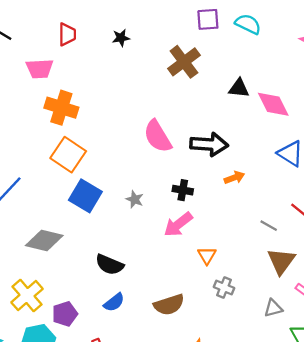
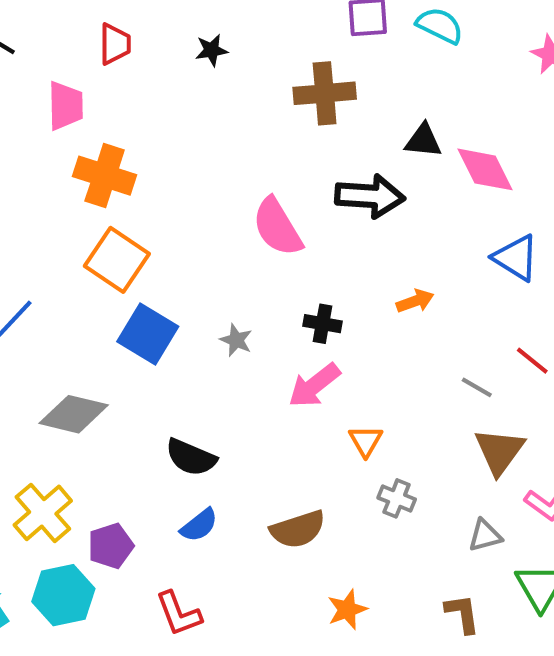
brown cross: (184, 62) -> (325, 93), turned 32
pink trapezoid: (40, 69) -> (65, 106), turned -88
black arrow: (209, 144) -> (370, 196), moved

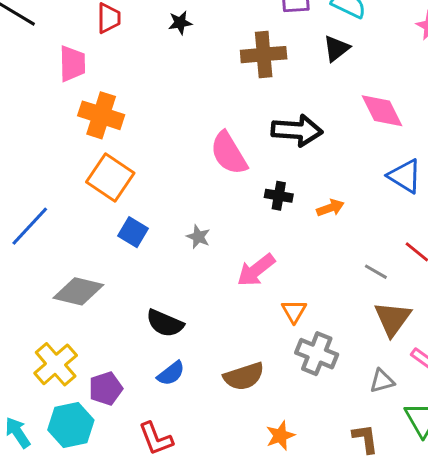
black triangle: (423, 141) -> (336, 48), moved, turned -44
black cross: (323, 324) -> (279, 196), moved
blue square: (148, 334) -> (133, 232), size x0.7
gray cross: (397, 498) -> (317, 354), size x1.5

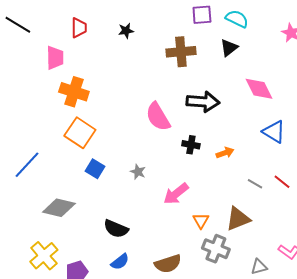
gray line: (376, 272) -> (255, 184), moved
brown triangle: (393, 319) -> (238, 219), moved, turned 32

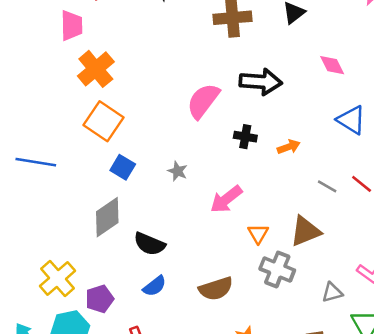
pink diamond: (259, 89) -> (332, 65), size x0.7
orange cross: (74, 92) -> (96, 69), turned 32
pink semicircle: (158, 117) -> (203, 101), turned 68
blue line: (27, 165) -> (36, 162), turned 56
gray diamond: (59, 208) -> (107, 217), moved, turned -48

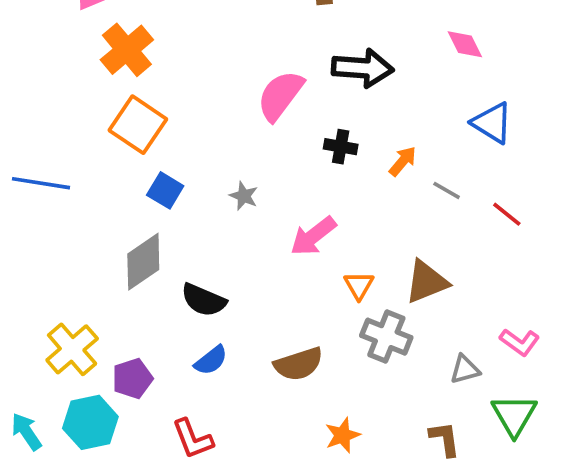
orange arrow: (289, 147) -> (403, 161), turned -30
gray line: (327, 186) -> (447, 190), moved

